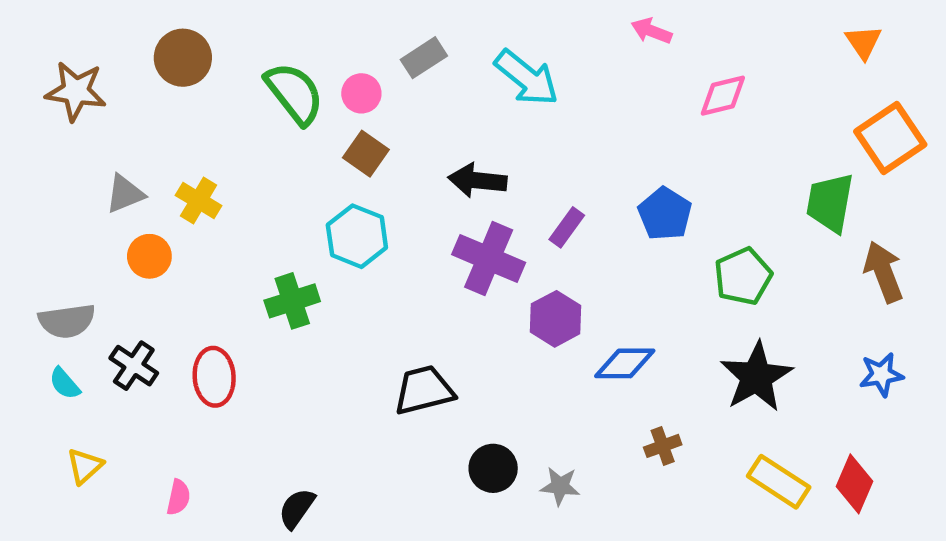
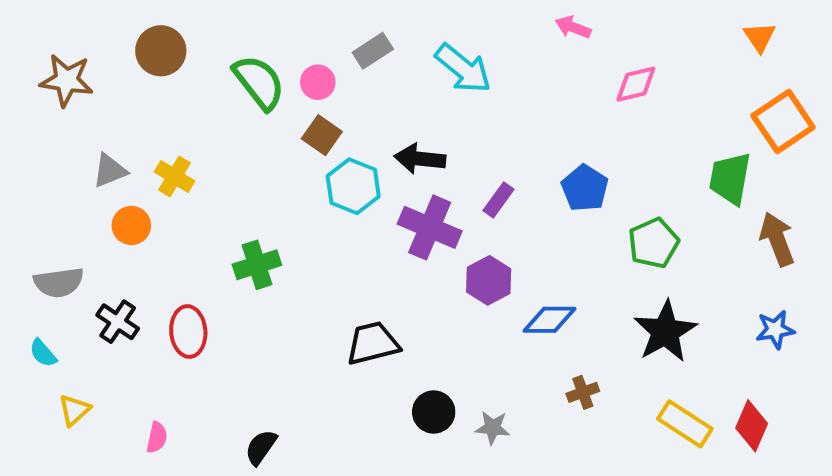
cyan hexagon: (357, 236) -> (353, 186), moved
cyan semicircle: (65, 383) -> (43, 353), moved

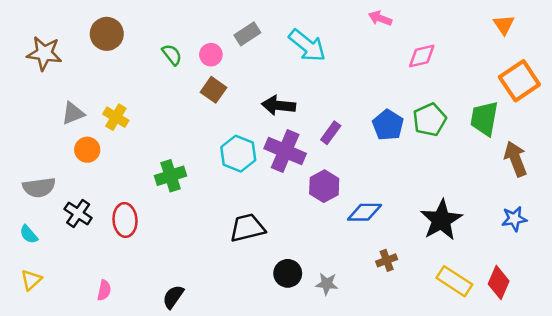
green semicircle: (259, 82) -> (172, 55), size x0.6
cyan hexagon: (353, 186) -> (238, 154), moved
green pentagon: (654, 243) -> (430, 120), moved
yellow triangle: (74, 410) -> (31, 280), moved

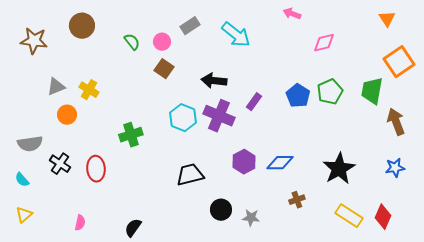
purple hexagon: (324, 186) -> (244, 162), moved

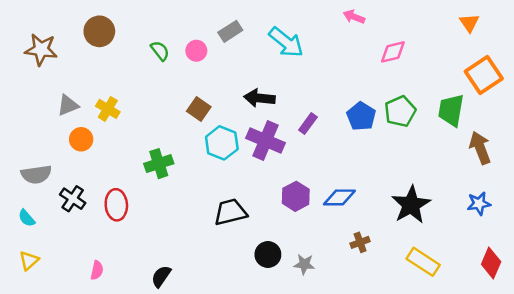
brown square: (164, 69) -> (199, 109), moved
red diamond: (383, 217) -> (491, 263), moved

